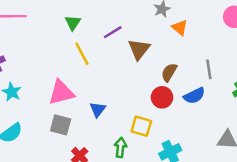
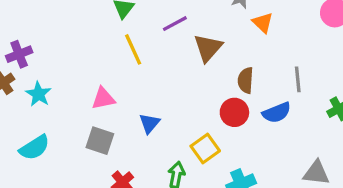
brown semicircle: (169, 72) -> (246, 80), turned -30
pink triangle: (61, 93) -> (103, 99), size x0.7
yellow square: (141, 126) -> (205, 148), turned 35

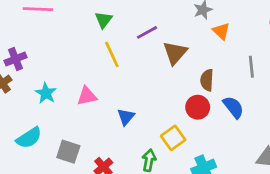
gray line: (298, 79) -> (251, 67), moved
cyan star: (38, 94) -> (46, 93), moved
blue semicircle: (277, 113) -> (233, 107), turned -105
gray square: (100, 141) -> (68, 152), moved

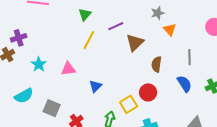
yellow line: (112, 54) -> (89, 40), turned 48
red circle: (198, 107) -> (148, 92), moved
blue semicircle: (233, 107) -> (184, 84), moved

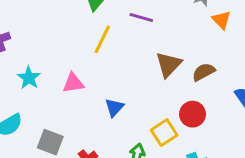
purple line: (116, 26) -> (141, 17), turned 42
brown triangle: (135, 43) -> (169, 64), moved
brown semicircle: (156, 64) -> (204, 72), turned 56

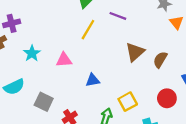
brown semicircle: (204, 72) -> (160, 60), turned -35
blue triangle: (114, 107) -> (93, 80), turned 32
red circle: (193, 114) -> (167, 98), moved

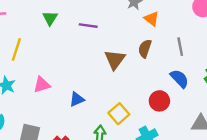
yellow line: (88, 30) -> (16, 49), moved
brown semicircle: (160, 60) -> (145, 49), moved

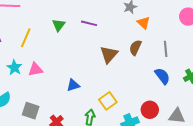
green triangle: (50, 18) -> (59, 25), moved
pink triangle: (42, 85) -> (36, 69), moved
red circle: (159, 101) -> (150, 110), moved

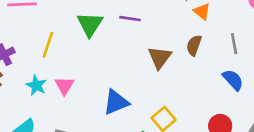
green triangle: (59, 25) -> (90, 24), size x1.5
pink triangle: (36, 69) -> (64, 86), turned -42
blue triangle: (73, 85) -> (116, 102), size x1.5

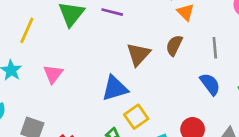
pink triangle: (64, 86) -> (53, 74), moved
blue triangle: (116, 102) -> (115, 88), moved

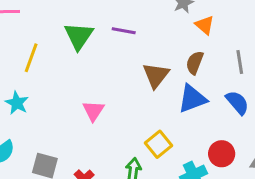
pink triangle: (53, 74) -> (93, 111), moved
blue triangle: (115, 88) -> (192, 99), moved

